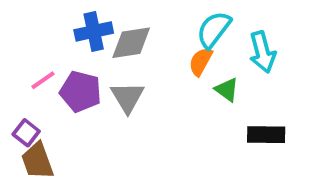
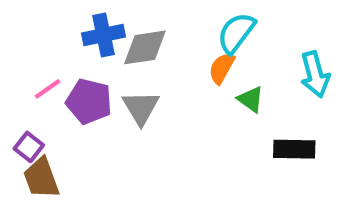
cyan arrow: (262, 52) -> (315, 74), moved

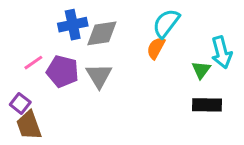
green triangle: (251, 99) -> (201, 70), moved, turned 30

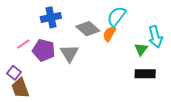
gray diamond: (102, 33) -> (88, 29), moved, turned 50

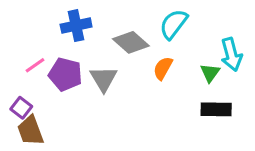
orange semicircle: (109, 34) -> (163, 68), moved

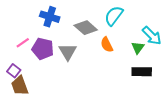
blue cross: (76, 26) -> (50, 17), turned 30
cyan arrow: (231, 54) -> (152, 36), turned -30
orange semicircle: (163, 68) -> (107, 45), turned -56

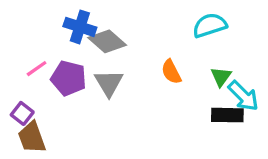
cyan semicircle: (114, 16) -> (210, 25), moved, turned 35
gray diamond: (86, 28) -> (107, 41), moved
cyan arrow: (152, 36) -> (243, 96), moved

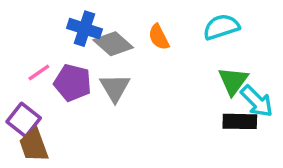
orange semicircle: (171, 72) -> (159, 37), moved
green triangle: (221, 77) -> (233, 81), size x1.4
purple square: (22, 113) -> (24, 120), size x1.4

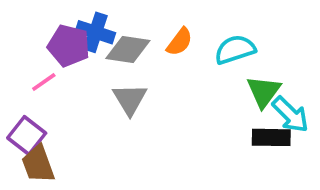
cyan semicircle: (221, 27) -> (235, 50), moved
orange semicircle: (159, 37) -> (180, 42), turned -116
gray diamond: (113, 44) -> (128, 50), turned -33
purple pentagon: (73, 83) -> (69, 46), moved

